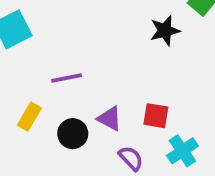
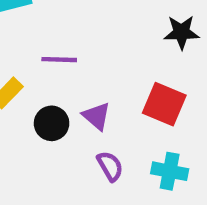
red square: (156, 116) -> (164, 104), moved, size x1.4
cyan cross: (182, 151) -> (170, 171), turned 32

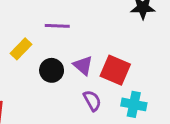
red square: (164, 104) -> (115, 70), moved

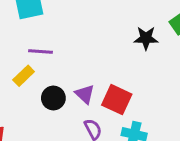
purple line: (57, 26) -> (41, 51), moved

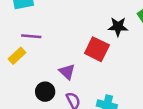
black circle: (53, 98) -> (45, 92), moved
red square: (117, 100) -> (97, 49), moved

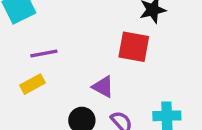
yellow rectangle: (17, 56) -> (33, 84), turned 30

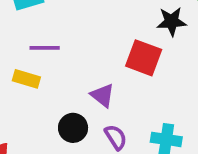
yellow rectangle: (33, 84) -> (26, 79), turned 35

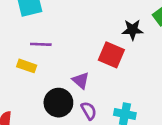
black circle: (73, 128) -> (58, 103), size x1.4

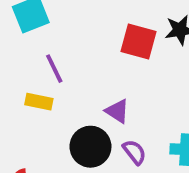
purple line: (41, 44) -> (54, 69), turned 70
red square: (111, 55) -> (139, 42), moved

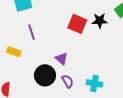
yellow rectangle: (39, 102) -> (14, 52), moved

